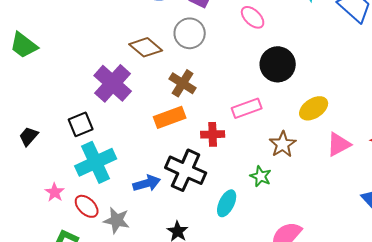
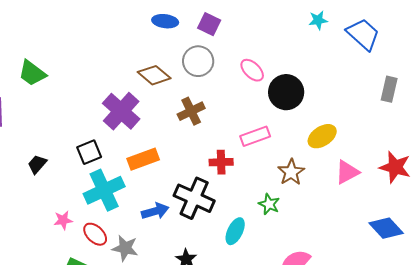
pink ellipse: (253, 17) -> (252, 70), moved
brown cross: (183, 83) -> (191, 111), turned 32
orange rectangle: (170, 117) -> (143, 159), moved
pink star: (55, 192) -> (63, 220), turned 30

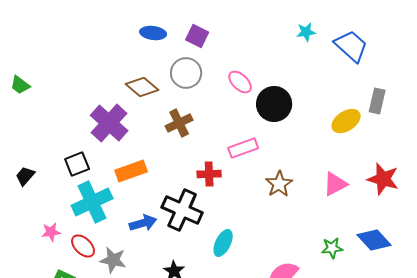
green trapezoid: (32, 73) -> (20, 85), size x0.7
yellow ellipse: (322, 136) -> (346, 121), moved
green star: (269, 204) -> (332, 248), moved, turned -30

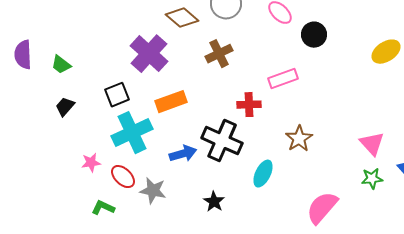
green trapezoid: (20, 85) -> (61, 65), moved
black circle: (274, 104) -> (314, 35), size x0.7
brown star: (279, 184) -> (299, 139), moved
pink triangle: (335, 184) -> (372, 144), moved, turned -44

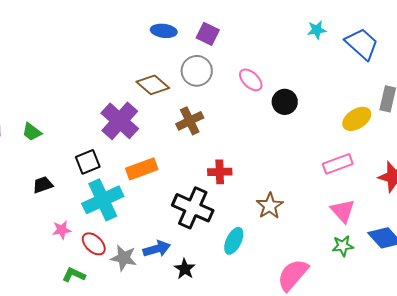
pink rectangle: (283, 79) -> (338, 164), moved
black trapezoid: (65, 107) -> (43, 185), moved, turned 30
blue arrow: (183, 154) -> (157, 249), moved

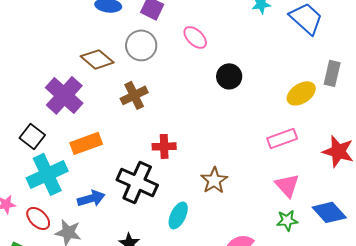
pink ellipse: (251, 80) -> (195, 37), moved
black square: (88, 162) -> (32, 136), turned -30
blue arrow: (157, 249) -> (91, 198), moved

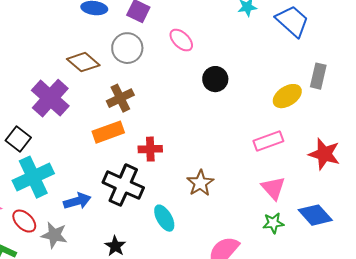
orange rectangle: (86, 143) -> (108, 132), moved
cyan ellipse: (178, 215) -> (164, 218), turned -56

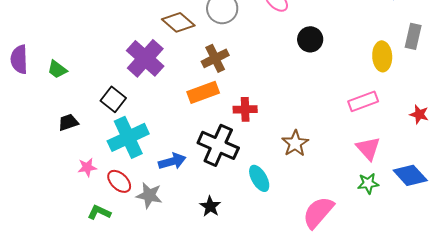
yellow ellipse: (287, 96) -> (382, 56), turned -60
red star: (324, 154) -> (419, 114), size x0.6

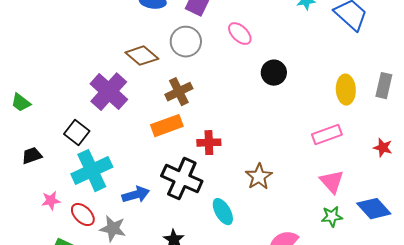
gray rectangle: (413, 36) -> (384, 86), moved

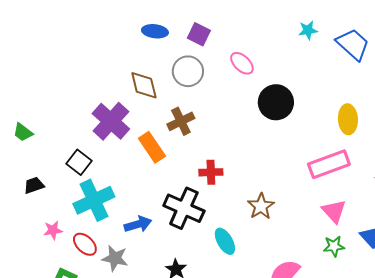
brown diamond: (142, 56) -> (144, 85), turned 36
black circle: (274, 73) -> (276, 102), size x1.4
orange rectangle: (167, 126) -> (152, 147), moved, turned 76
pink rectangle: (327, 135) -> (329, 164), size x1.4

